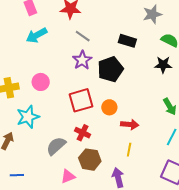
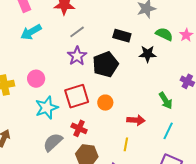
gray line: (83, 36) -> (77, 32), turned -70
black star: (163, 65) -> (148, 54), moved
cyan star: (28, 117) -> (47, 108), moved
red arrow: (130, 125) -> (136, 120), moved

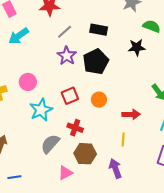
black rectangle: (122, 36) -> (99, 30), moved
red square: (77, 96) -> (70, 96), size x0.7

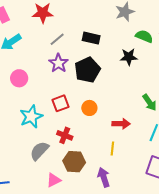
pink circle: (28, 82) -> (19, 78), moved

